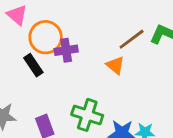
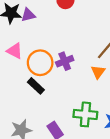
purple cross: (66, 50) -> (65, 61), moved
orange triangle: (115, 65) -> (98, 72), turned 40

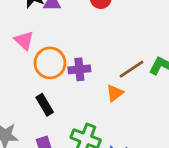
black rectangle: (36, 86) -> (45, 105), moved

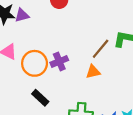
orange triangle: (115, 93) -> (93, 72), turned 42

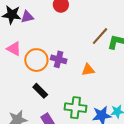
brown line: (101, 49) -> (100, 36), moved
purple cross: (59, 61) -> (59, 59), turned 35

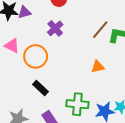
purple cross: (59, 59) -> (55, 28), moved, turned 35
orange triangle: (88, 70) -> (98, 67), moved

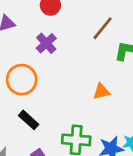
brown line: (100, 30) -> (103, 28), moved

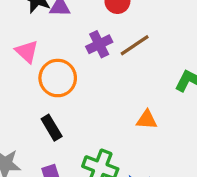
brown line: (103, 28) -> (135, 45), moved

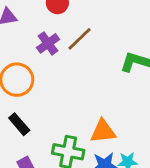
orange triangle: (147, 120) -> (103, 131), moved, size x1.4

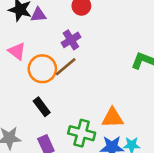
brown line: (79, 39) -> (66, 67), moved

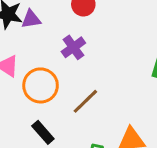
brown line: (66, 67) -> (85, 101), moved

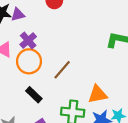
purple cross: (73, 47) -> (28, 41), moved

